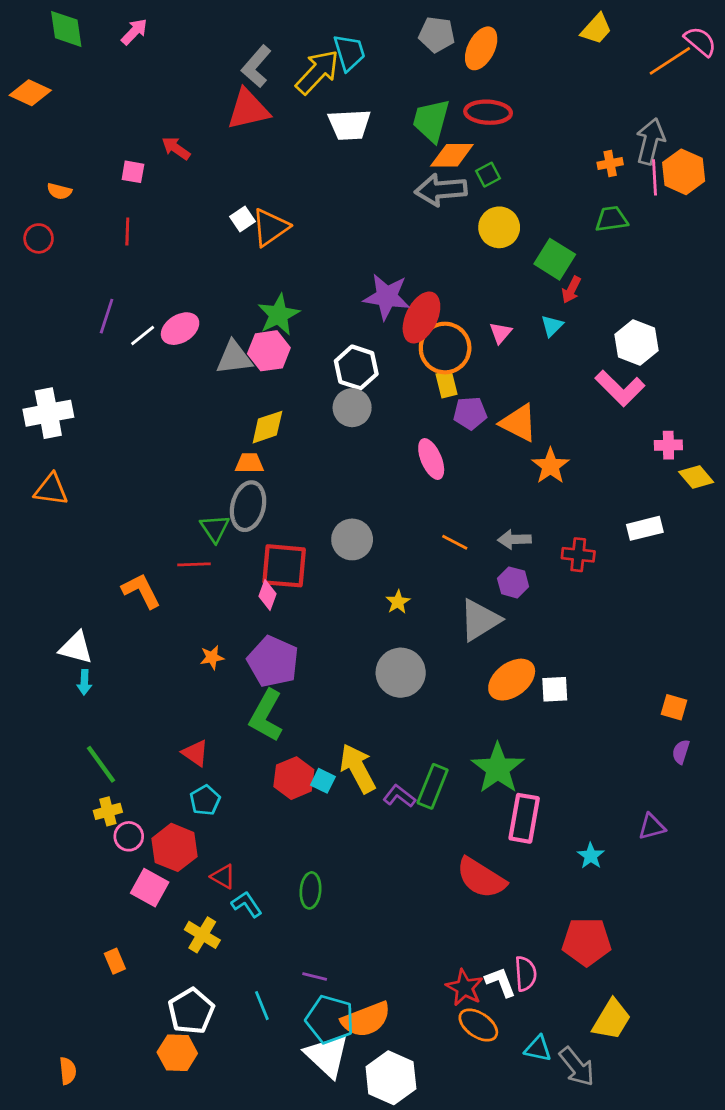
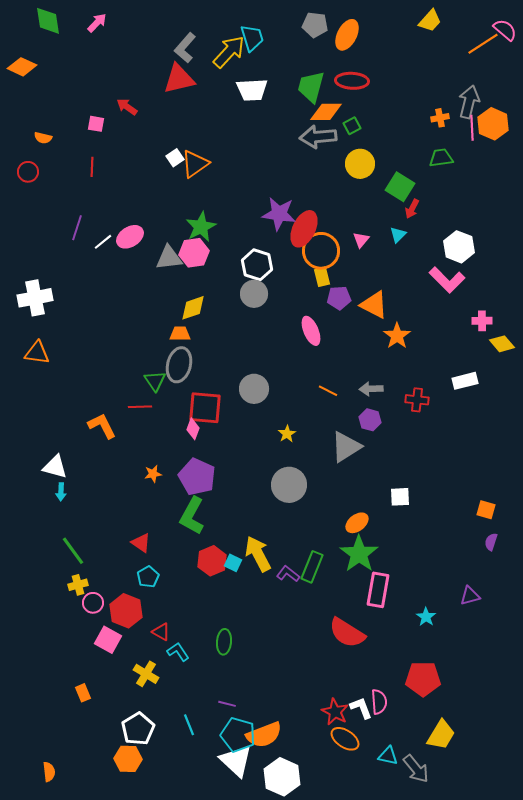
orange ellipse: (512, 680) -> (357, 523), moved, size x0.7

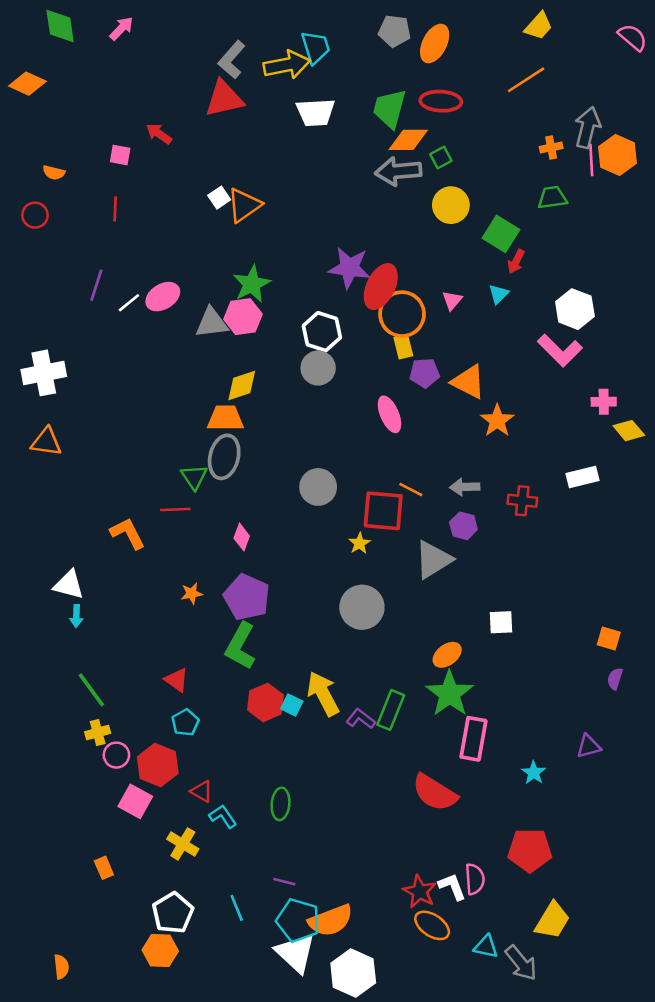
orange line: (483, 44) -> (526, 80), moved
yellow arrow: (229, 52) -> (287, 65), turned 36
orange trapezoid: (180, 334) -> (225, 418), size x1.4
red square: (205, 408) -> (383, 511), moved

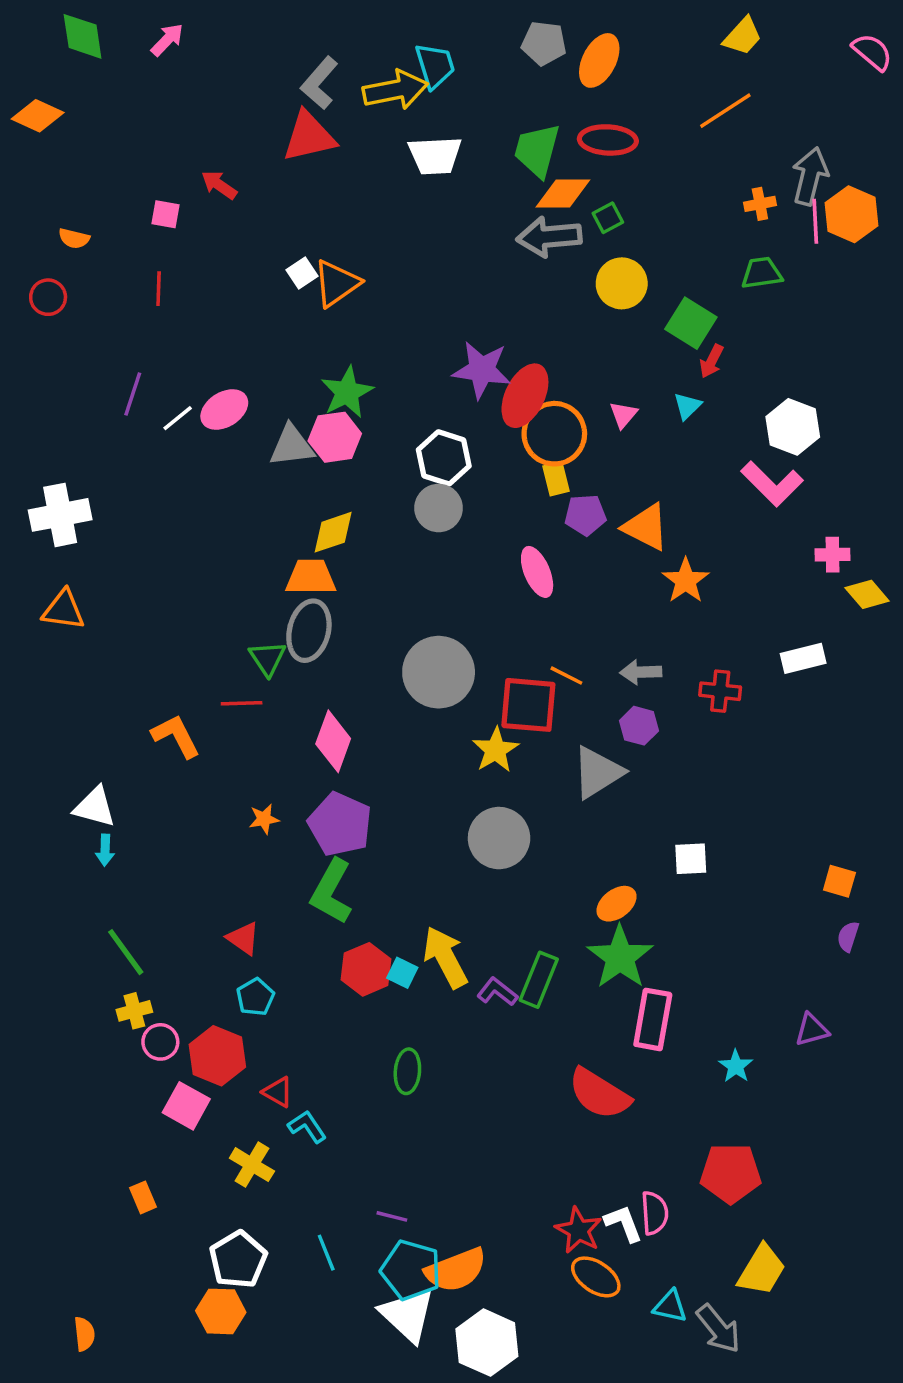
gray circle: (318, 487) -> (439, 672), size x1.4
pink diamond: (242, 537) -> (333, 741), size x1.6
yellow star: (359, 543) -> (496, 750), size x1.5
green ellipse: (281, 804) -> (407, 1071), moved

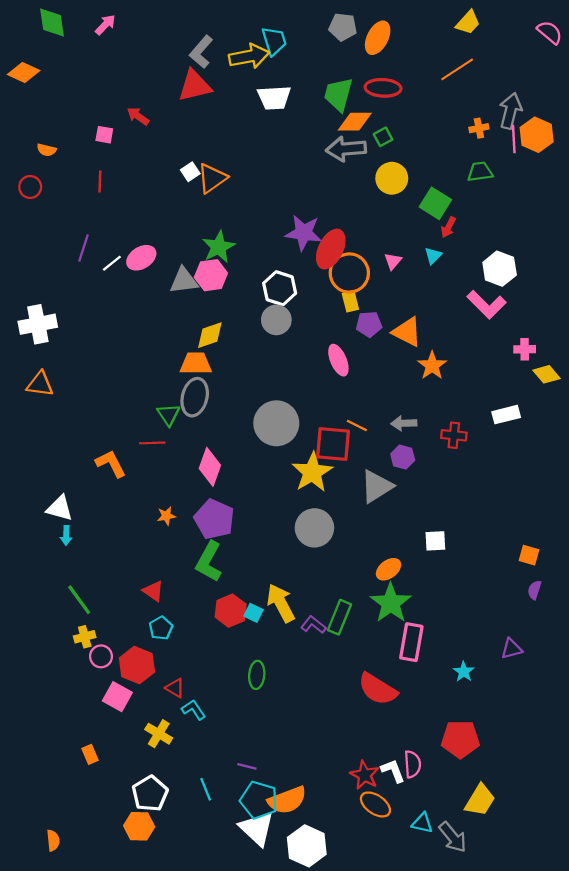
yellow star: (496, 750) -> (312, 472), size x1.4

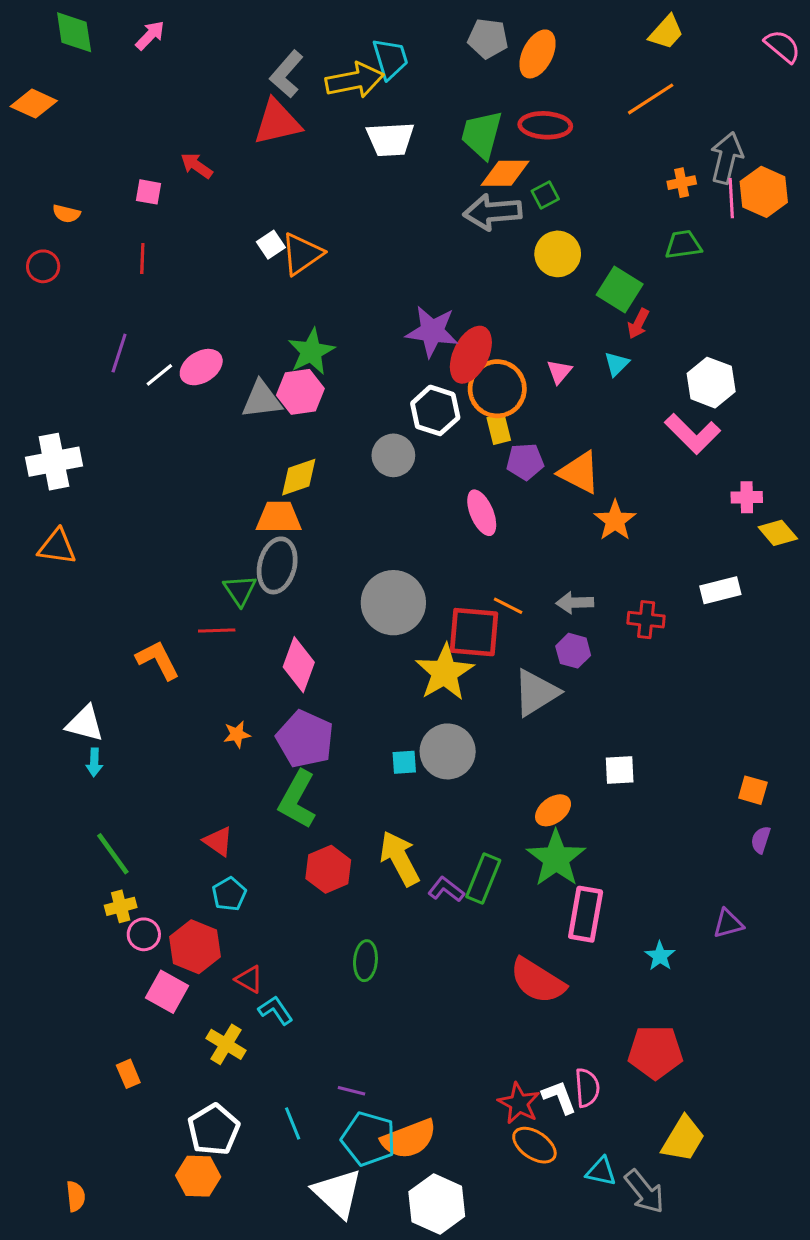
white hexagon: (280, 288) -> (435, 410), moved
cyan square: (253, 613) -> (404, 762), moved, turned -30
white triangle: (257, 828) -> (338, 1193), moved

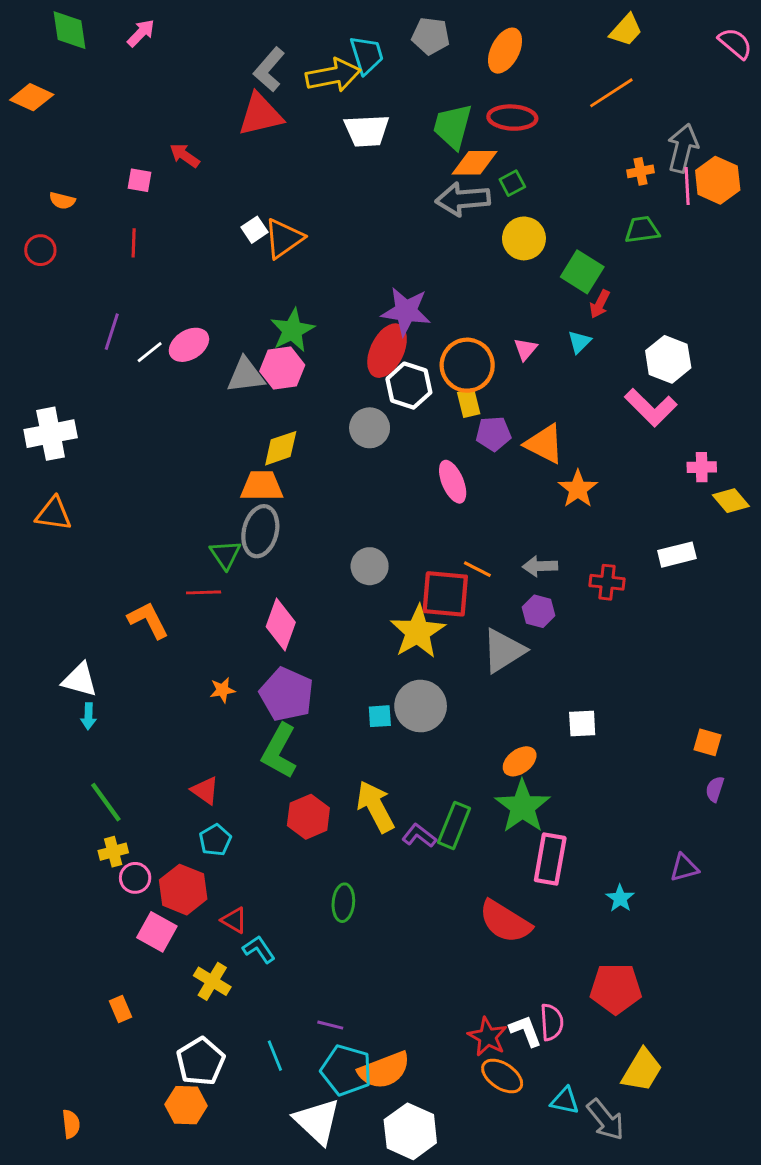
gray pentagon: (488, 38) -> (431, 36), moved
red ellipse: (471, 355) -> (387, 351), moved
gray circle: (393, 603) -> (370, 566), size x0.6

